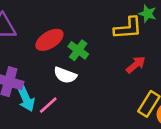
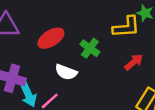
green cross: (78, 50) -> (90, 48), moved

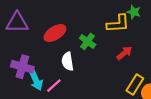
white semicircle: (66, 72) -> (68, 61), turned 60

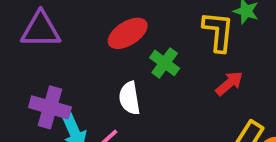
yellow L-shape: (118, 24) -> (218, 32), turned -80
red ellipse: (55, 33) -> (128, 33), moved

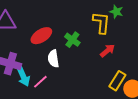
red ellipse: (128, 33) -> (41, 36), moved

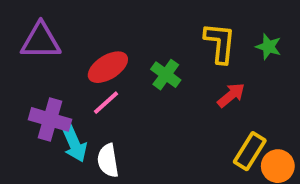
green star: (116, 12) -> (268, 47), moved
white semicircle: (53, 59) -> (108, 160), moved
pink line: (40, 82) -> (106, 103), moved

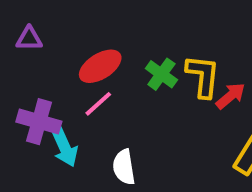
purple triangle: (41, 41) -> (29, 39), size x0.6
yellow L-shape: (220, 43) -> (203, 76), moved
white semicircle: (108, 160) -> (124, 167), moved

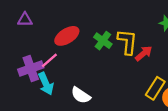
pink line: (98, 104) -> (49, 60), moved
purple cross: (39, 122) -> (31, 69), turned -35
white semicircle: (124, 167) -> (81, 95), turned -48

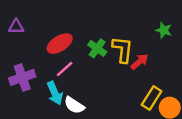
pink line: (49, 60) -> (65, 69), moved
cyan arrow: (46, 84) -> (55, 93), moved

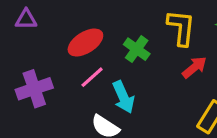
yellow L-shape: (123, 50) -> (181, 28), moved
cyan arrow: (55, 93) -> (123, 97), moved

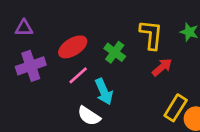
purple cross: (34, 89) -> (31, 66), moved

